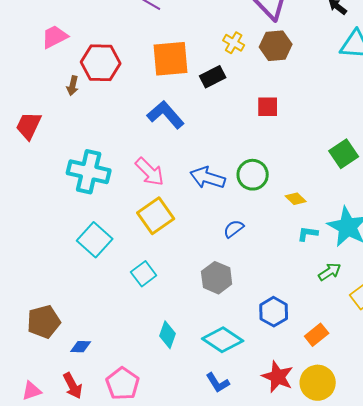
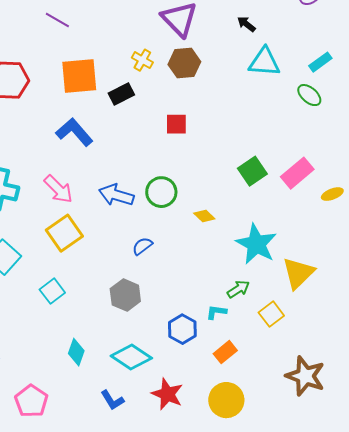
cyan L-shape: (308, 234) -> (216, 312), moved
red star: (278, 377) -> (167, 394), moved
blue L-shape: (218, 383) -> (112, 400), moved

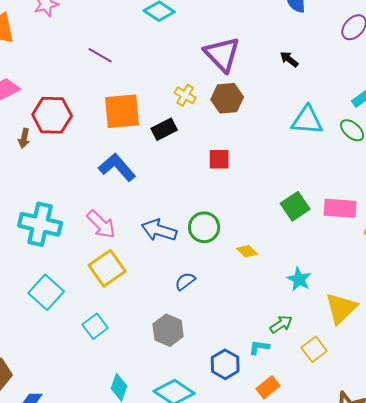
cyan triangle: (264, 62) -> (307, 120), moved
pink rectangle: (297, 173) -> (340, 208), turned 44
cyan star: (256, 244) -> (299, 279), size x0.6

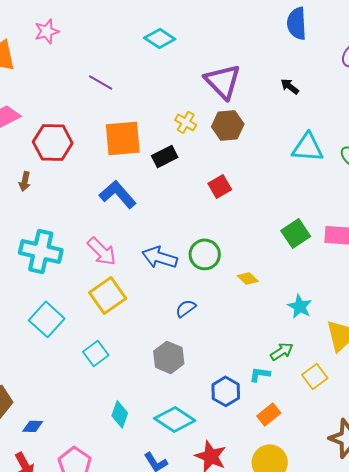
brown arrow: (24, 138) -> (25, 181), moved
red square: (219, 159) -> (220, 186), turned -30

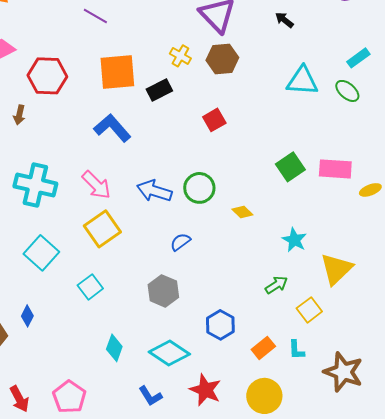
cyan L-shape: (260, 374) -> (296, 350), moved, turned -100
blue diamond: (33, 426) -> (27, 316), moved, turned -65

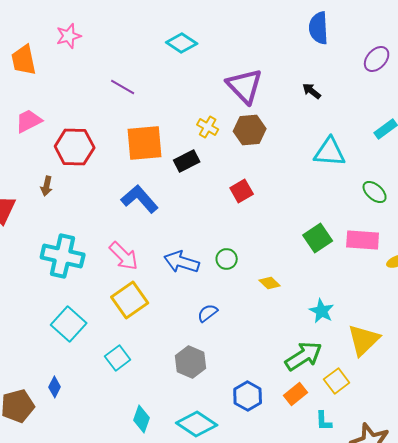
green ellipse: (347, 91) -> (375, 192), moved
green circle: (199, 188) -> (227, 259), size x0.7
green arrow: (276, 285) -> (304, 356), size x1.6
orange rectangle: (263, 348) -> (296, 394), moved

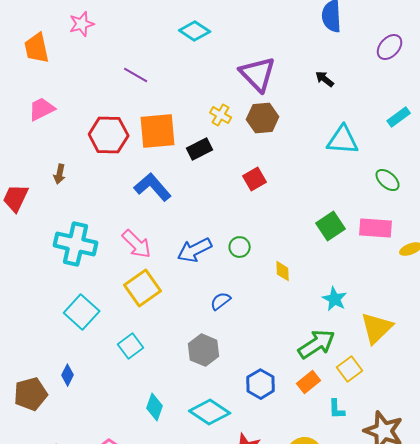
red hexagon: (75, 147) -> (109, 135), moved
blue arrow: (182, 262) -> (195, 250), turned -44
yellow diamond: (270, 283) -> (283, 271), turned 45

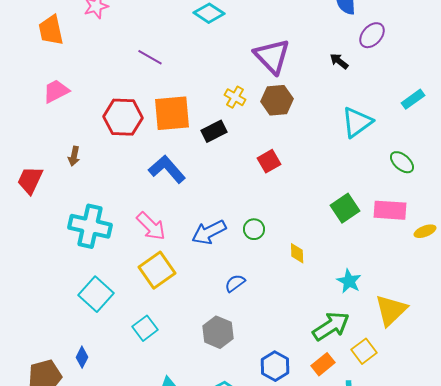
purple ellipse: (390, 47) -> (372, 35), moved
cyan triangle: (343, 140) -> (357, 122), turned -40

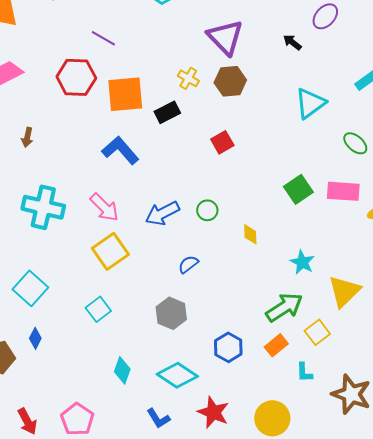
red hexagon: (123, 117) -> (76, 77), moved
cyan square: (96, 294) -> (30, 288), moved

